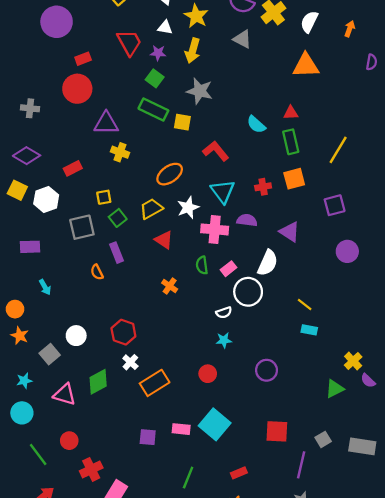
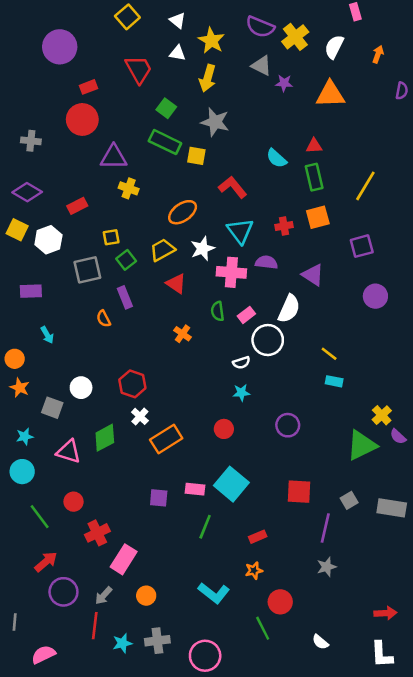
purple star: (158, 53) -> (284, 83), moved
gray square: (50, 354) -> (52, 408), turned -30
green triangle: (335, 389) -> (362, 445), size x1.5
green line: (188, 478) -> (205, 527), moved

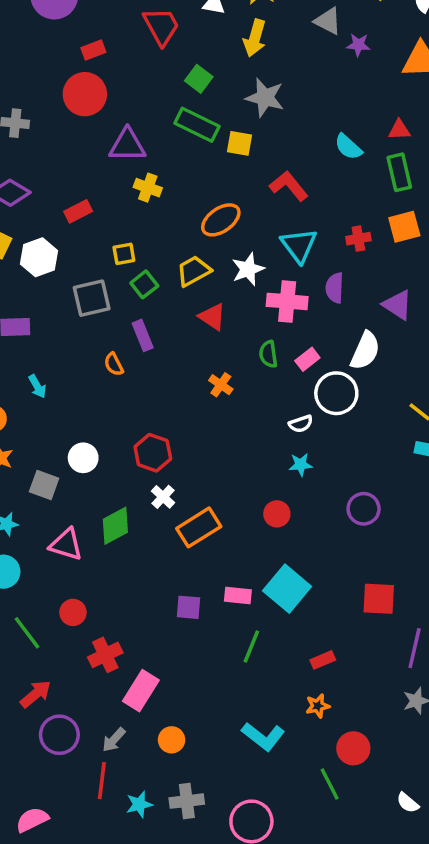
purple semicircle: (266, 262) -> (335, 288), turned -95

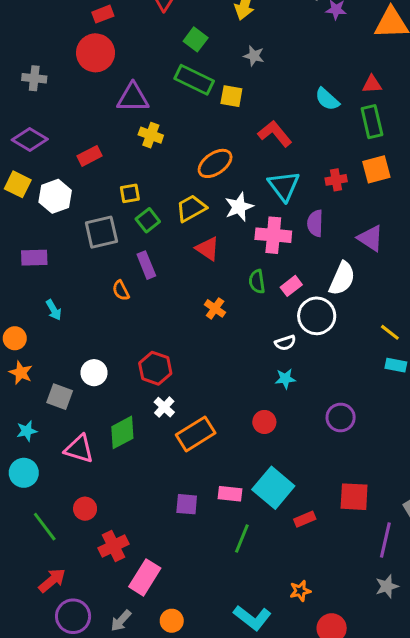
gray star: (265, 98) -> (254, 56), size x0.6
red rectangle: (323, 660) -> (305, 519), moved

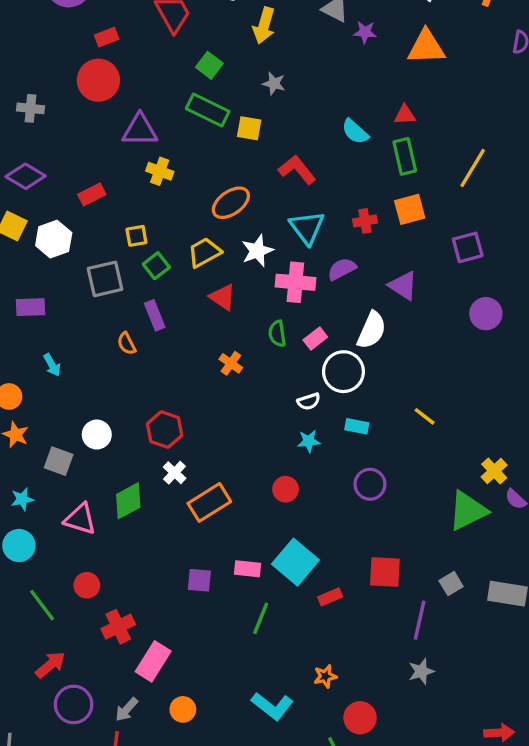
purple semicircle: (315, 223) -> (342, 269), turned 60
yellow line: (390, 332) -> (425, 416), moved
cyan rectangle: (396, 365) -> (357, 426), moved

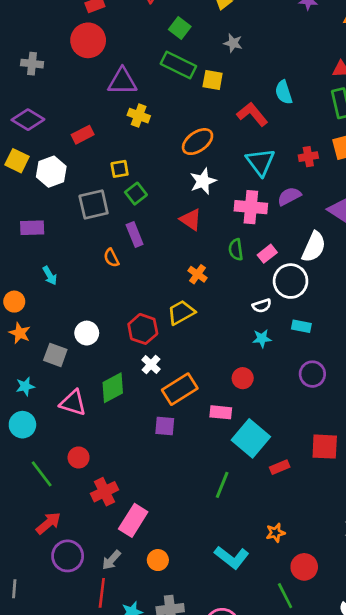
cyan semicircle: (355, 132) -> (284, 92), moved, turned 30
white star: (257, 251) -> (203, 181), moved
yellow trapezoid: (204, 252) -> (181, 313), moved
pink rectangle: (247, 569) -> (221, 412), moved
purple square: (199, 580) -> (165, 426), moved

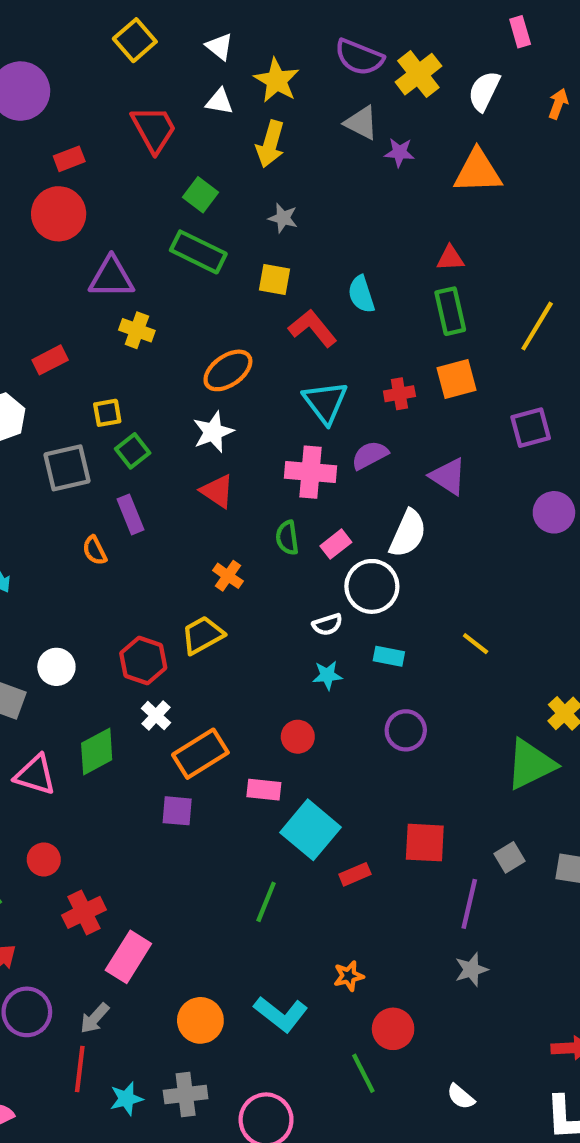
yellow square: (213, 80) -> (275, 279), moved
white star: (203, 181) -> (213, 432), moved
orange circle: (158, 560) -> (200, 1020), moved, size x1.4

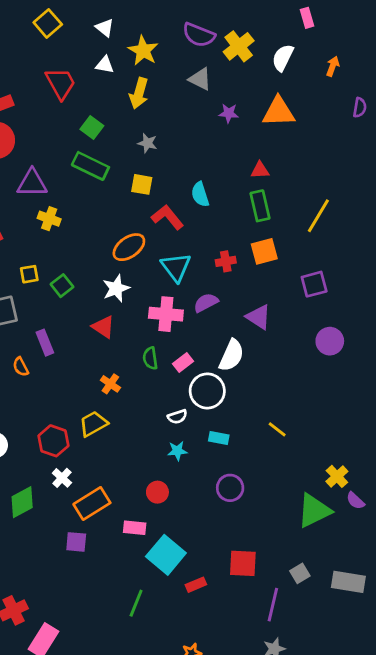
purple star: (399, 152) -> (229, 113), moved
orange ellipse: (228, 370) -> (129, 247), moved
white star: (213, 432) -> (116, 288), moved
green square: (133, 451) -> (62, 286), moved

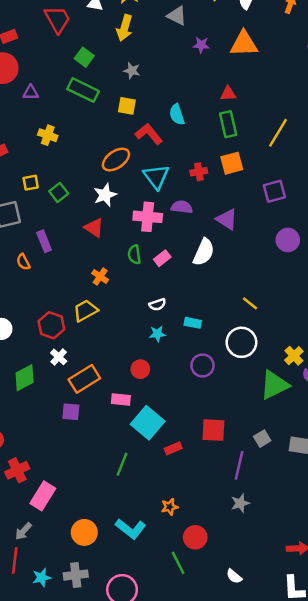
purple triangle: (32, 183) -> (31, 93), moved, size x0.6
purple semicircle: (206, 303) -> (182, 207), turned 35
white circle: (207, 391) -> (241, 342), moved
yellow line: (277, 429) -> (250, 303), moved

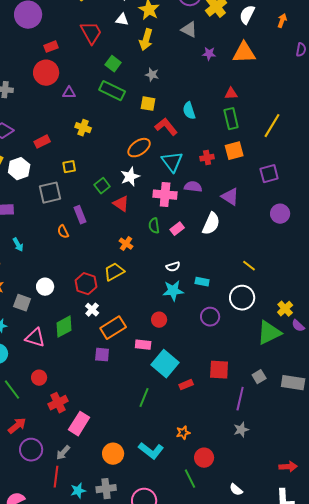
green square: (59, 192) -> (102, 186), moved
cyan star: (157, 334) -> (173, 291), size x1.5

